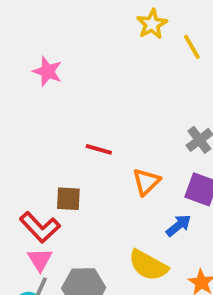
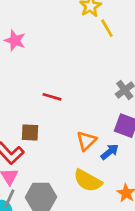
yellow line: (192, 47) -> (107, 28), moved
orange triangle: (146, 182) -> (86, 141), moved

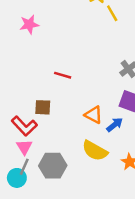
pink star: (15, 40) -> (29, 24), turned -30
orange triangle: (86, 141) -> (94, 115), turned -48

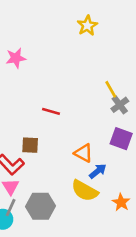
yellow line: (112, 13) -> (111, 89), moved
blue arrow: (115, 125) -> (98, 171), moved

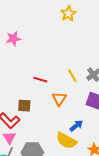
yellow line: (111, 89) -> (72, 76), moved
orange triangle: (83, 153) -> (59, 99), moved, turned 35

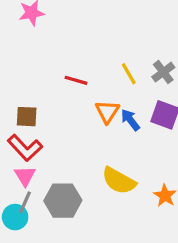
brown square: (24, 106) -> (27, 117), moved
blue arrow: (76, 126) -> (130, 120), moved, turned -88

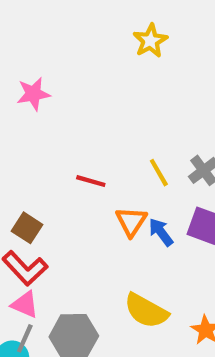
brown square: (27, 117) -> (27, 228), turned 30
pink triangle: (25, 176) -> (25, 304), turned -35

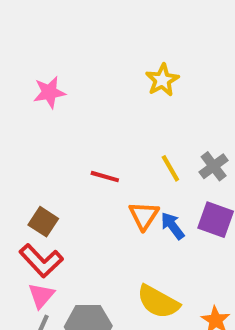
yellow star: (150, 41) -> (162, 80), moved
pink triangle: (25, 304) -> (41, 296), turned 48

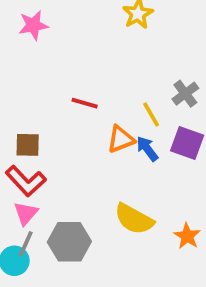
yellow line: (170, 168) -> (151, 115), moved
orange triangle: (144, 216) -> (121, 139), turned 36
brown square: (43, 222) -> (28, 145), turned -32

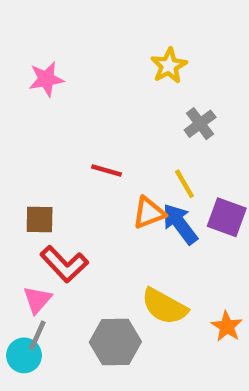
gray cross: (185, 94) -> (200, 124), moved
blue arrow: (147, 149) -> (180, 224), size x1.4
red L-shape: (26, 181) -> (64, 264), moved
gray hexagon: (69, 242) -> (115, 342), moved

